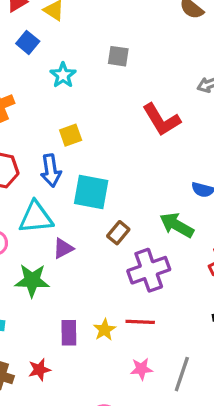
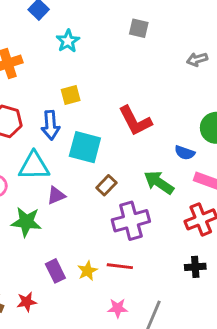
gray square: (118, 56) -> (139, 28), moved
red L-shape: (161, 120) -> (135, 121), moved
purple rectangle: (69, 333) -> (55, 271), turned -30

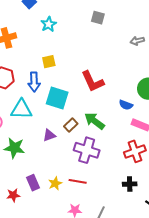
green arrow: (159, 182) -> (94, 121), moved
purple triangle: (56, 195) -> (49, 135), moved
purple cross: (131, 221) -> (87, 150), turned 30
red star: (27, 302) -> (13, 195), moved

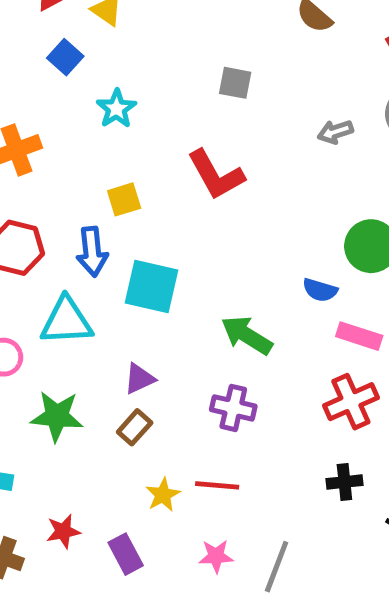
red L-shape: (93, 81) -> (216, 175), moved
brown rectangle: (71, 125) -> (135, 427), moved
purple cross: (87, 150) -> (233, 408), size x0.7
purple rectangle: (33, 183) -> (126, 554), moved

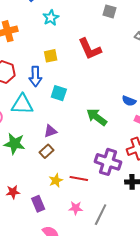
gray square: (235, 83) -> (110, 11), moved
cyan square: (151, 286) -> (59, 93), size x0.7
purple cross: (233, 408) -> (108, 162), moved, size x1.4

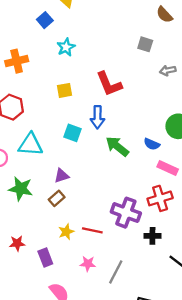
gray square: (110, 11) -> (145, 44), moved
blue arrow: (35, 76) -> (98, 117), moved
green arrow: (97, 117) -> (117, 146), moved

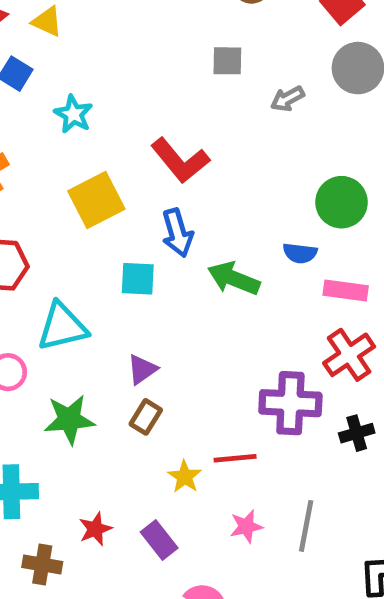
yellow square: (64, 90) -> (96, 200), size x1.6

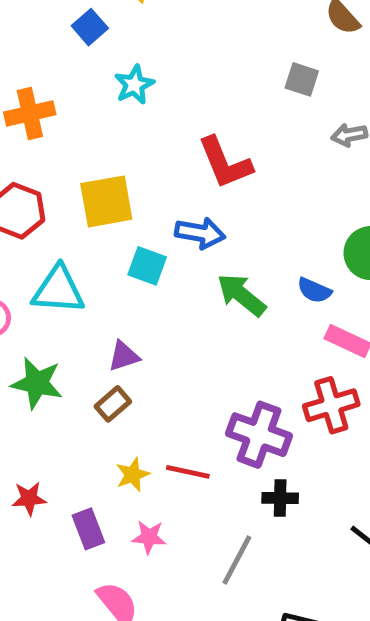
yellow square: (96, 200) -> (106, 201), moved
blue arrow: (177, 233) -> (200, 233), turned -81
black cross: (357, 433) -> (280, 498), moved
pink star: (246, 526) -> (149, 537), moved

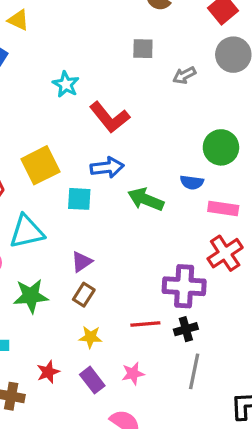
cyan star: (134, 85) -> (66, 84), moved
yellow star: (133, 475) -> (90, 337), moved, turned -30
black cross: (280, 498) -> (186, 329), moved

